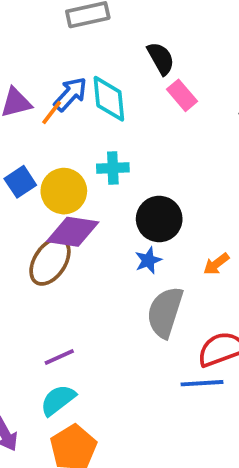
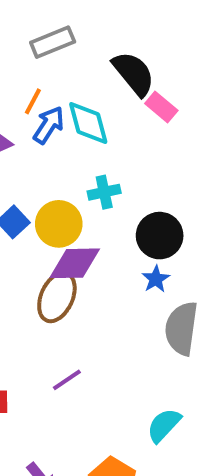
black semicircle: (161, 58) -> (134, 74), size x1.4
orange line: (52, 113) -> (33, 101), moved
purple line: (59, 357) -> (67, 380), moved
cyan semicircle: (58, 400) -> (164, 425), moved

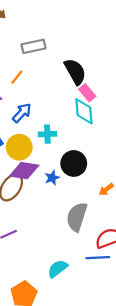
cyan diamond: (88, 123) -> (84, 111), moved
blue arrow: (49, 125) -> (22, 113), moved
blue star: (156, 279) -> (52, 178), moved

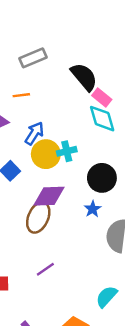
orange line: (17, 77) -> (21, 95), turned 56
yellow circle: (19, 147) -> (46, 154), moved
blue star: (52, 178) -> (93, 209), moved

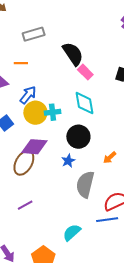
cyan diamond: (102, 119) -> (85, 103), moved

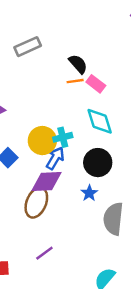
black semicircle: (73, 54) -> (78, 64), size x0.7
orange line: (21, 63) -> (75, 81), moved
blue arrow: (28, 95) -> (55, 158), moved

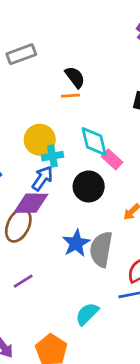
pink rectangle: (96, 84) -> (112, 159), moved
yellow circle: (42, 141) -> (40, 140), moved
blue star: (89, 193) -> (76, 243), moved, size x1.5

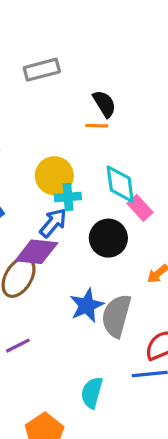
cyan semicircle: (87, 314) -> (92, 393), turned -35

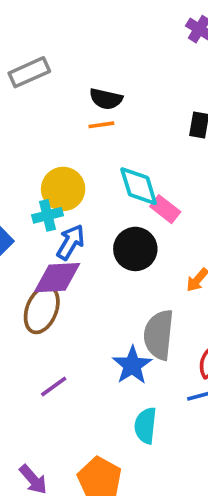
black semicircle: (104, 104) -> (106, 99), turned 144
cyan cross: (68, 197) -> (47, 215), moved
blue star: (87, 305) -> (132, 365), moved

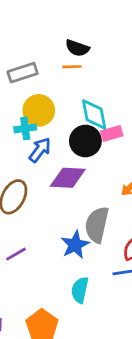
gray rectangle: (29, 72) -> (23, 73), moved
pink rectangle: (165, 209) -> (112, 133), turned -60
black circle: (135, 249) -> (85, 141), moved
purple diamond: (57, 278) -> (68, 178), moved

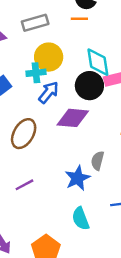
gray semicircle: (97, 225) -> (98, 161), size x0.6
cyan semicircle: (80, 290) -> (81, 219), turned -35

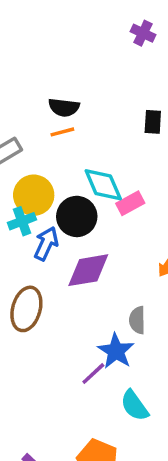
black circle: (89, 86) -> (77, 216), moved
purple line: (24, 185) -> (93, 374), moved

